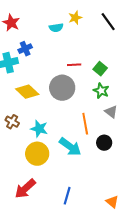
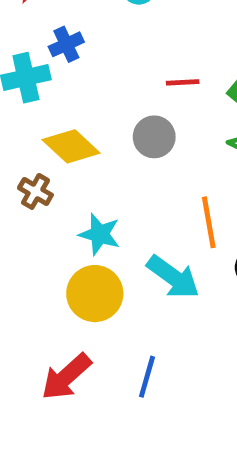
gray circle: (62, 88) -> (154, 137), size x0.7
brown cross: (12, 122) -> (35, 191), moved
blue line: (67, 196) -> (147, 377), moved

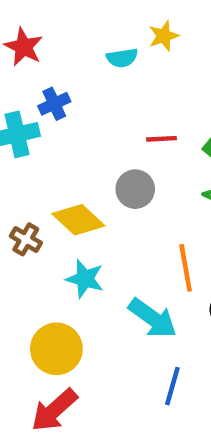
yellow diamond: (71, 146) -> (78, 220), moved
yellow circle: (95, 294) -> (56, 349), moved
blue line: (147, 377) -> (172, 386), moved

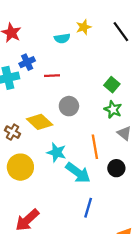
red line: (161, 139) -> (52, 76), moved
cyan star: (85, 279) -> (57, 152), moved
yellow circle: (56, 349) -> (20, 167), moved

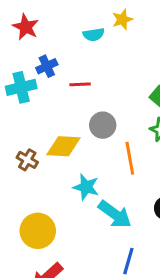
yellow diamond: (40, 122) -> (63, 146), turned -40
orange line: (95, 147) -> (130, 158), moved
yellow circle: (20, 167) -> (38, 231), moved

